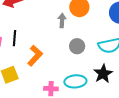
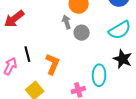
gray circle: (77, 46) -> (82, 33), moved
cyan ellipse: (75, 81) -> (99, 75), turned -65

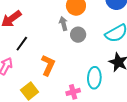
black line: (27, 54) -> (22, 44), moved, turned 49

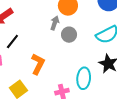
gray arrow: (63, 24) -> (55, 23), turned 32

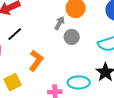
cyan ellipse: (84, 78) -> (79, 82), turned 75

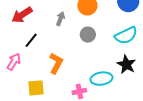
gray arrow: (60, 23) -> (60, 19), moved
yellow square: (13, 82) -> (36, 88), turned 30

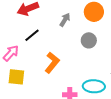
yellow square: (36, 88) -> (16, 77), moved

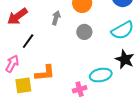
orange L-shape: (52, 63) -> (45, 73), moved, turned 60

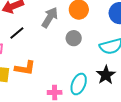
gray arrow: (56, 18) -> (50, 17), size x1.5
cyan ellipse: (101, 75) -> (79, 84), turned -70

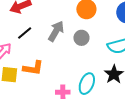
gray arrow: (50, 17) -> (56, 31), moved

